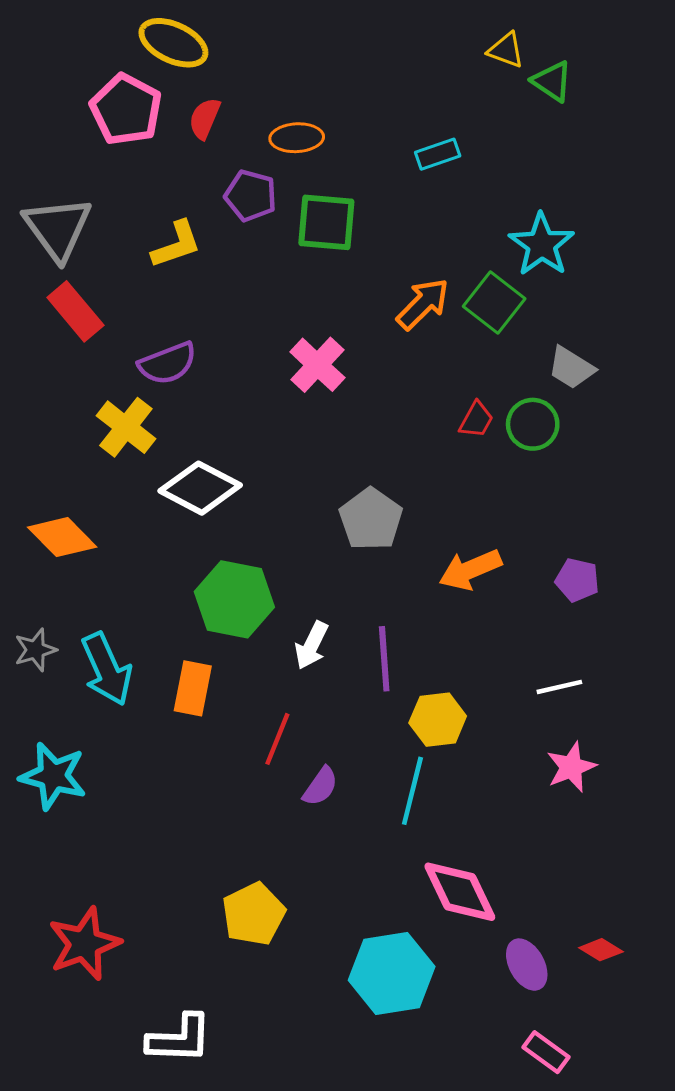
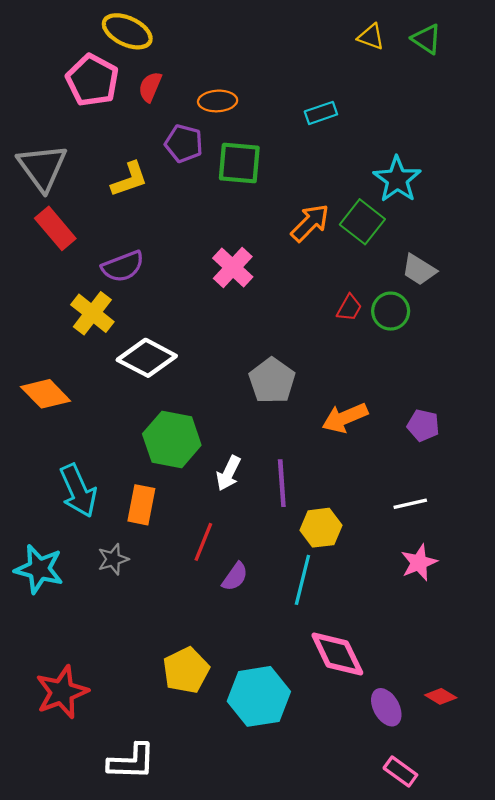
green triangle: (552, 81) -> (427, 39), moved
gray star: (35, 650) -> (113, 559), moved
cyan hexagon: (392, 973) -> (259, 696), moved

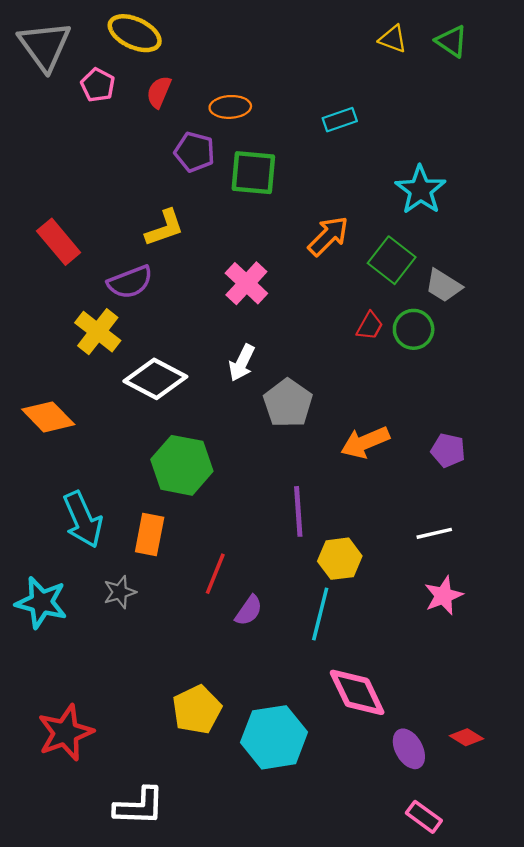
pink pentagon: (92, 80) -> (98, 85), size x0.6
gray triangle: (42, 167) -> (45, 46), moved
yellow L-shape: (129, 179) -> (165, 228), moved
green square: (362, 222) -> (392, 260), moved
white arrow: (228, 473) -> (242, 363), moved

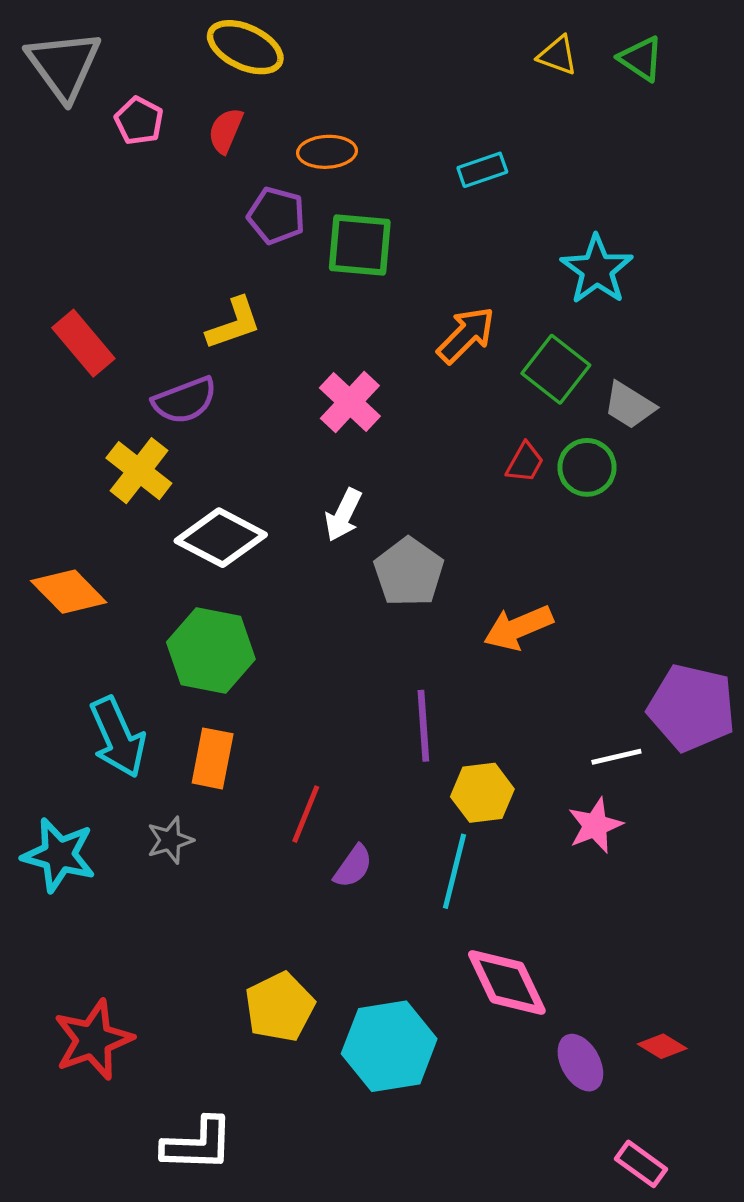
yellow ellipse: (135, 33) -> (245, 47), moved
purple pentagon: (448, 450) -> (692, 708), moved, size x1.8
green hexagon: (182, 465) -> (211, 651), moved
pink star: (443, 596) -> (595, 825), moved
pink rectangle: (424, 817) -> (641, 1164), moved

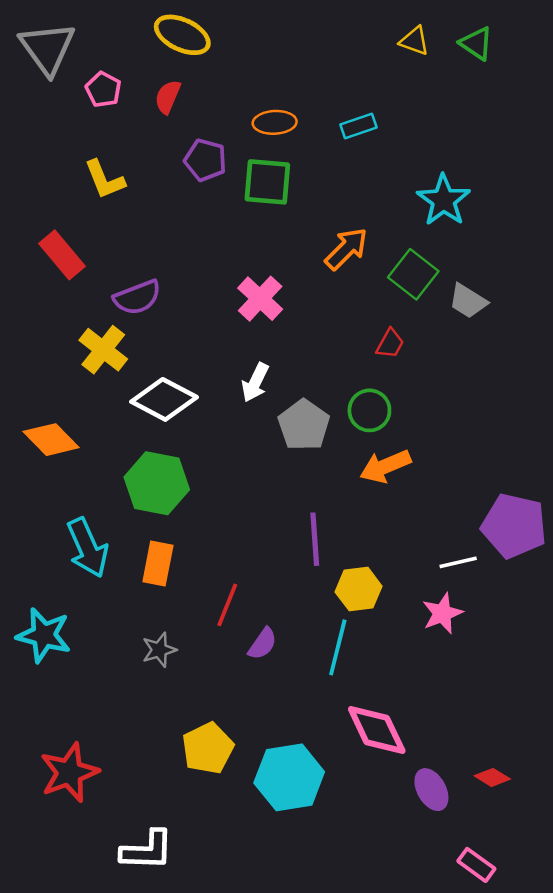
orange ellipse: (327, 152) -> (275, 122), moved
yellow L-shape: (234, 324) -> (105, 179), moved, turned 87
green circle: (587, 467) -> (369, 410), moved
gray star: (170, 840) -> (159, 650), moved

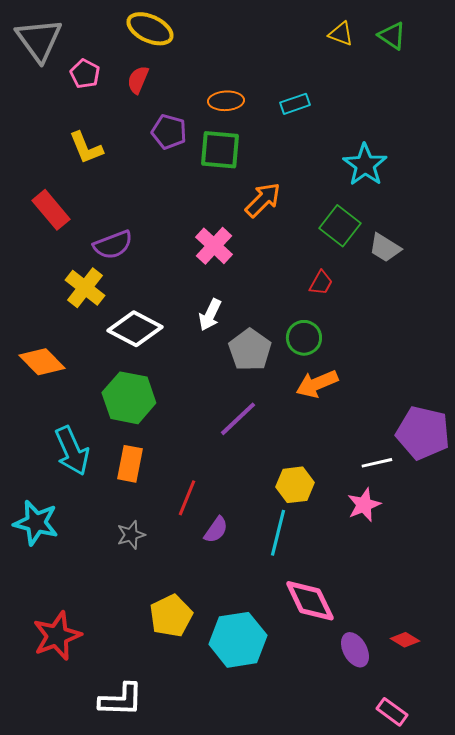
orange arrow: (346, 249) -> (263, 200), moved
purple line: (315, 539) -> (238, 419), moved, turned 51

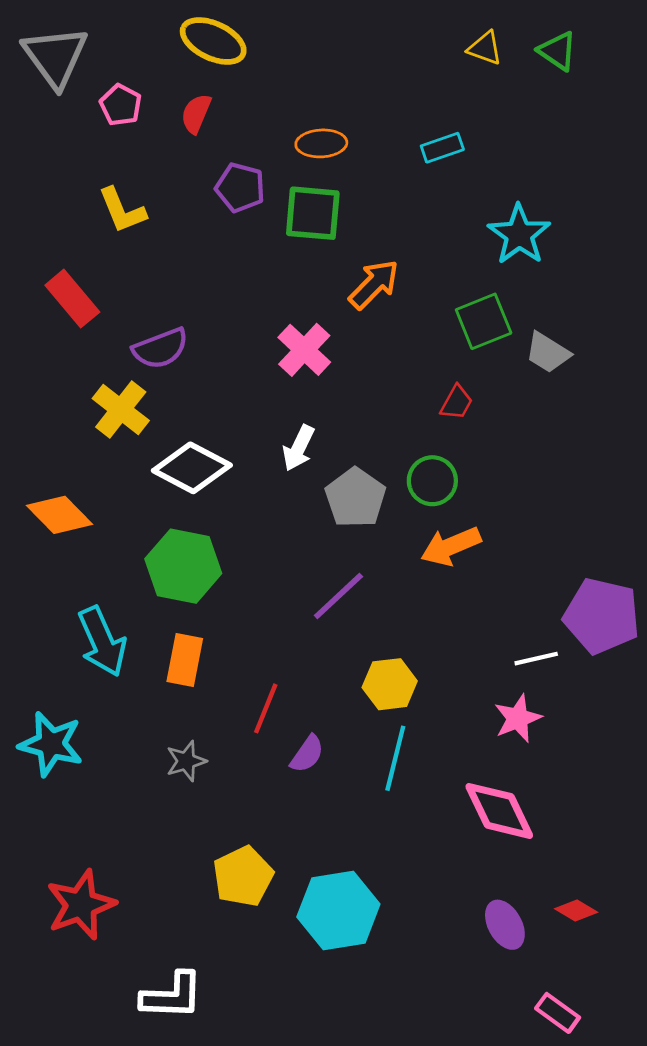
cyan rectangle: (295, 104) -> (442, 148), moved
green square: (340, 226) -> (484, 321), turned 30
yellow hexagon: (295, 485) -> (390, 684), moved
pink diamond: (310, 601) -> (499, 811), moved

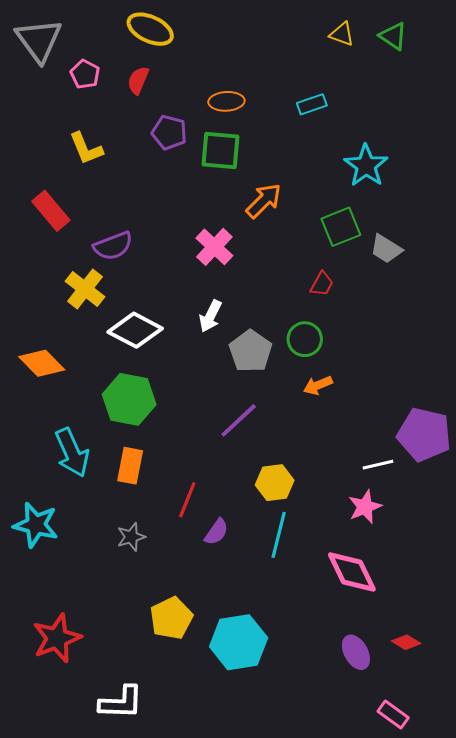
orange arrow: (451, 546) -> (318, 385), size x0.7

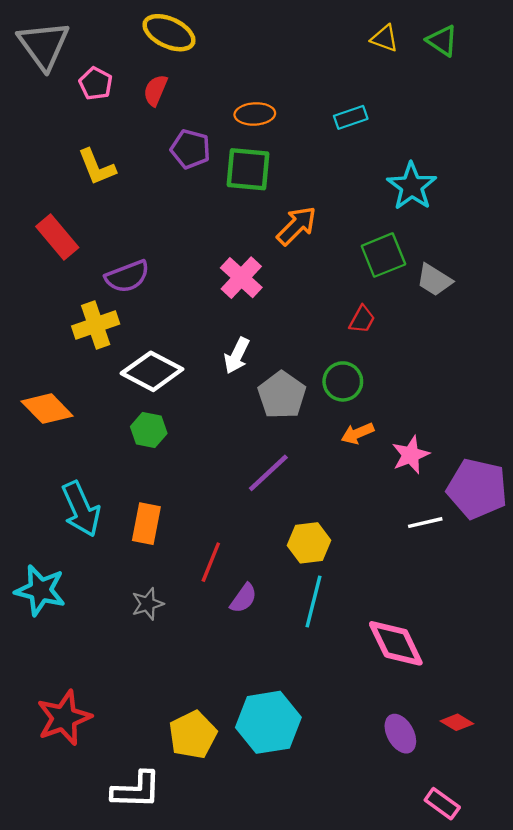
yellow cross: (85, 289) -> (96, 325), turned 33
green hexagon: (129, 399) -> (149, 430), moved, size x0.6
pink star: (365, 507) -> (411, 455), moved
yellow pentagon: (171, 618) -> (193, 735), moved

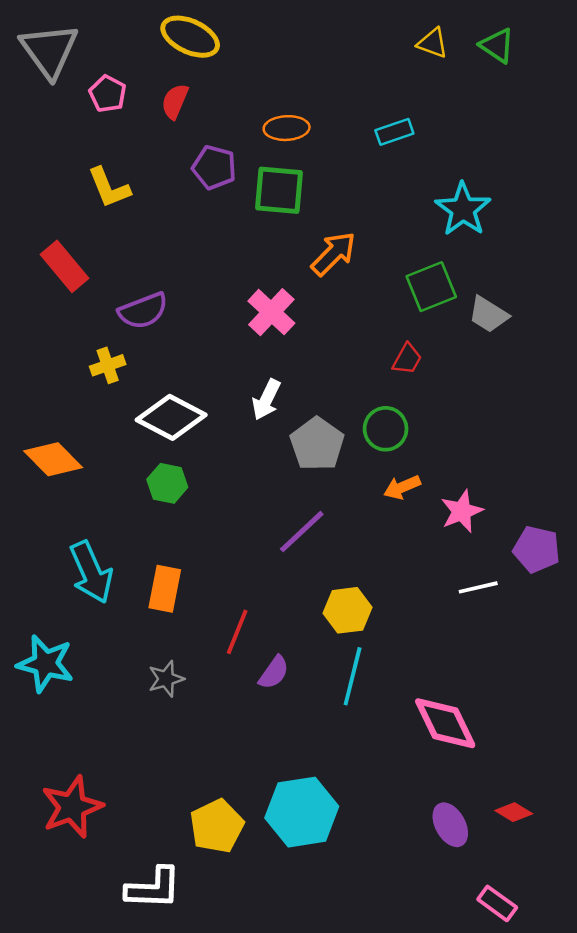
yellow cross: (96, 325) -> (108, 365), size x0.7
purple pentagon: (477, 489) -> (537, 549), size x0.7

